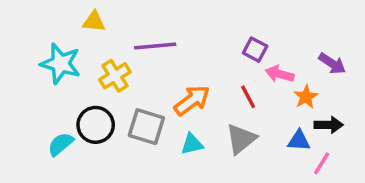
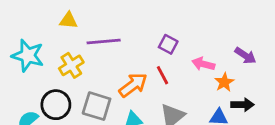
yellow triangle: (94, 21) -> (69, 20), moved
purple square: (255, 50) -> (168, 44), moved
red line: (248, 97) -> (163, 75), moved

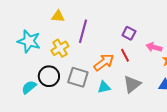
purple line: (104, 42) -> (83, 31), turned -70

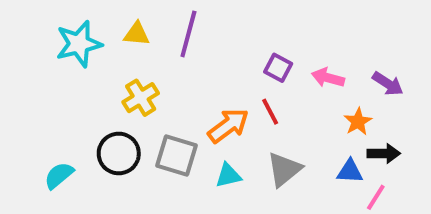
purple line: (83, 31) -> (188, 34), moved
cyan star: (29, 41) -> (79, 44), moved, turned -30
pink arrow: (154, 47) -> (328, 78), moved
cyan semicircle: (29, 87) -> (59, 175), moved

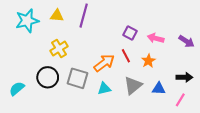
orange star: (358, 122) -> (148, 61), moved
blue triangle: (350, 171) -> (159, 89), moved

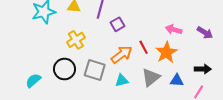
purple square: (130, 33) -> (118, 24), moved, turned 32
orange star: (148, 61) -> (166, 52), size x1.5

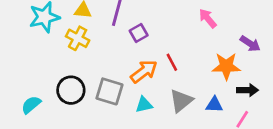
pink arrow: (174, 30) -> (208, 18), moved, turned 35
yellow cross: (76, 40) -> (78, 38), moved, turned -30
orange star: (166, 52) -> (226, 66), moved, turned 30

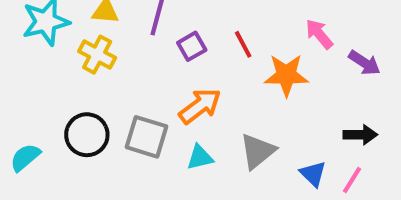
pink arrow: (208, 18) -> (319, 34), moved
red line: (172, 62) -> (243, 44), moved
orange star: (226, 66) -> (286, 75), moved
blue triangle: (214, 105) -> (313, 174), moved, turned 42

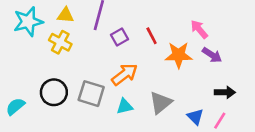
purple arrow: (364, 63) -> (212, 55), moved

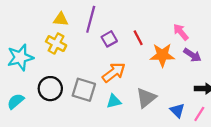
cyan star: (28, 22) -> (20, 57), moved

